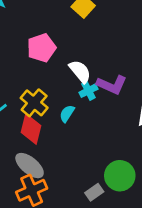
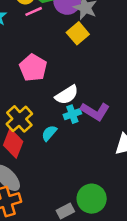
pink pentagon: (41, 48) -> (33, 68), turned -30
white semicircle: (80, 71) -> (67, 95), turned 90

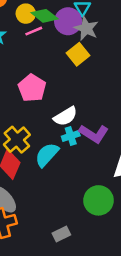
cyan semicircle: (49, 133) -> (47, 155), size x1.5
green circle: (92, 199) -> (99, 200), moved

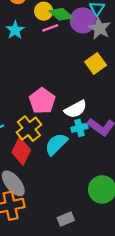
yellow square: (78, 54) -> (96, 64), moved
pink pentagon: (32, 88) -> (42, 101), moved

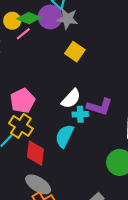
pink pentagon: (42, 101) -> (23, 101), moved, turned 30
cyan cross: (79, 128) -> (80, 114), turned 32
yellow cross: (29, 129) -> (21, 126), moved

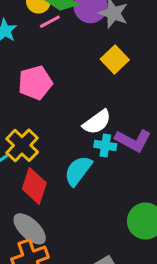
pink pentagon: (23, 101) -> (35, 83), moved

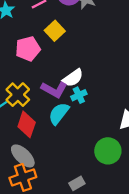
yellow square: (115, 60) -> (55, 31), moved
purple L-shape: (133, 140) -> (54, 90), moved
cyan cross: (105, 145) -> (79, 95), turned -35

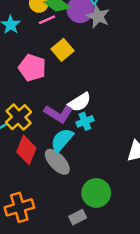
pink pentagon: (28, 49) -> (32, 68), turned 30
green circle: (108, 151) -> (96, 193), moved
gray ellipse: (23, 156) -> (57, 162), moved

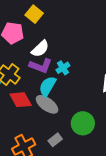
white semicircle: (79, 102) -> (40, 49), moved
red diamond: (26, 150) -> (21, 100), turned -40
gray rectangle: (78, 217) -> (55, 140), moved

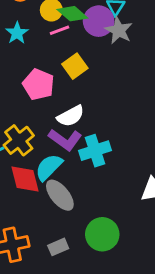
cyan cross: (63, 68) -> (95, 151), size x1.5
cyan semicircle: (47, 86) -> (49, 167), moved

